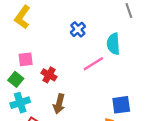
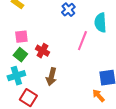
pink line: (93, 64) -> (82, 41), turned -36
green square: (16, 79) -> (20, 55), moved

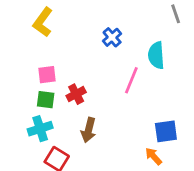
red cross: (42, 51) -> (76, 94), turned 32
green square: (20, 55) -> (46, 100), turned -32

